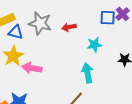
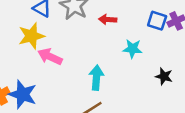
cyan arrow: (88, 73) -> (96, 78), moved

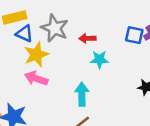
yellow star: (31, 36) -> (36, 55), moved
cyan star: (133, 49) -> (99, 59), moved

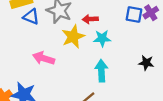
yellow star: (36, 55) -> (73, 37), moved
cyan arrow: (82, 94) -> (101, 71), moved

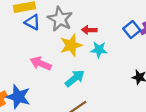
blue square: (134, 15) -> (132, 30), turned 35
cyan arrow: (101, 71) -> (75, 78), moved, turned 48

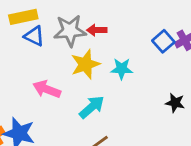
gray star: (60, 19) -> (70, 31), turned -30
red arrow: (89, 30) -> (97, 30), moved

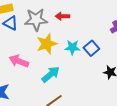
red arrow: (97, 30) -> (62, 16), moved
blue square: (163, 41) -> (91, 48), moved

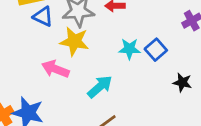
yellow star: (47, 44) -> (74, 41), moved, turned 30

